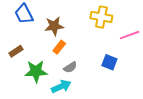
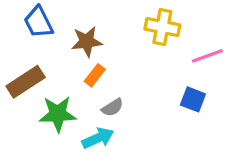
brown rectangle: (16, 51) -> (26, 82), size x1.6
blue square: (109, 62) -> (193, 99), moved

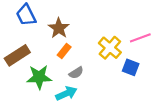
yellow cross: (162, 27) -> (110, 48), moved, turned 30
brown star: (87, 41) -> (59, 28), turned -30

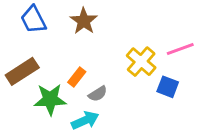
brown star: (59, 28) -> (84, 21), moved
orange rectangle: (64, 51) -> (77, 77), moved

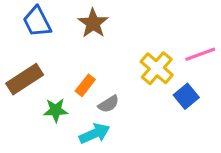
blue square: (168, 87) -> (186, 96), turned 30
green star: (50, 99) -> (56, 110), size x0.7

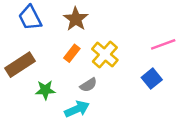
yellow cross: (157, 68) -> (105, 55), moved
orange rectangle: (85, 85) -> (72, 53), moved

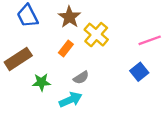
yellow cross: (105, 55) -> (96, 35), moved

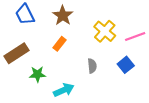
yellow cross: (96, 35) -> (105, 31), moved
gray semicircle: (81, 78) -> (92, 66), moved, turned -64

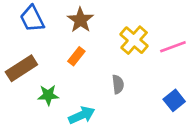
blue square: (126, 65) -> (174, 100), moved

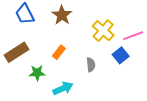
orange rectangle: (76, 56) -> (59, 52), moved
blue square: (174, 100) -> (121, 55), moved

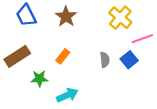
yellow cross: (103, 31) -> (120, 18), moved
gray semicircle: (91, 65) -> (105, 60), moved

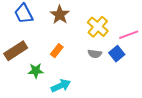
yellow cross: (120, 18) -> (98, 27), moved
gray semicircle: (105, 60) -> (95, 54), turned 104

